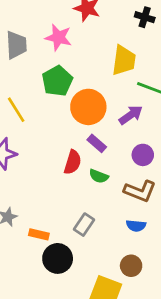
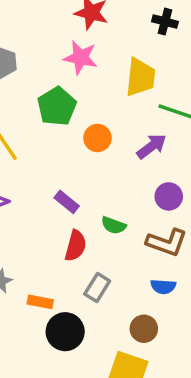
pink star: (58, 37) -> (80, 58), moved
orange circle: (88, 107) -> (97, 138), size x0.6
purple rectangle: (97, 143) -> (67, 202), moved
red semicircle: (73, 162) -> (76, 246), moved
brown circle: (131, 266) -> (144, 329), moved

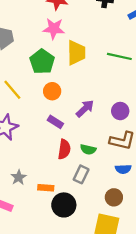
yellow trapezoid: (140, 77) -> (76, 53), moved
orange circle: (97, 138) -> (52, 91), moved
purple arrow: (152, 146) -> (85, 108), moved
green semicircle: (114, 225) -> (88, 149), moved

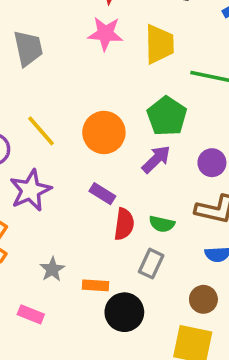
yellow trapezoid: (76, 53) -> (159, 44), moved
green pentagon: (42, 62) -> (167, 116), moved
orange circle: (52, 91) -> (104, 132), size x1.5
purple rectangle: (55, 122) -> (102, 194), moved

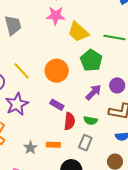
yellow trapezoid: (159, 44) -> (78, 32), moved, turned 135
purple arrow: (156, 159) -> (93, 92), moved
orange rectangle: (95, 285) -> (53, 145), moved

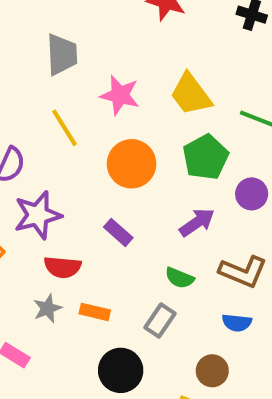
pink star: (56, 16) -> (120, 95), moved
yellow line: (22, 71) -> (64, 128), moved
purple circle: (117, 85) -> (252, 194), moved
red semicircle: (69, 121) -> (63, 267), moved, turned 78

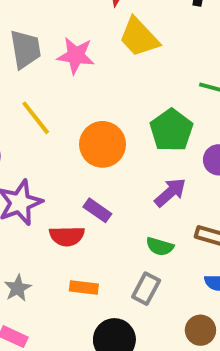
yellow trapezoid: (191, 94) -> (139, 37), moved
pink star: (120, 95) -> (76, 56), moved
red semicircle: (63, 267) -> (67, 236), moved
gray star: (47, 308) -> (18, 288), moved

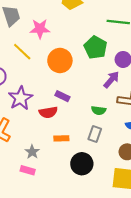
pink star: (76, 56) -> (40, 29), moved
purple arrow: (170, 192) -> (111, 80), moved
gray star: (18, 288) -> (32, 152), moved

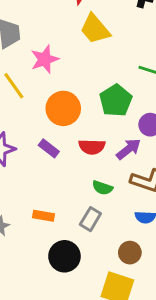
pink star: (40, 29) -> (45, 59), turned -30
purple rectangle: (62, 96) -> (49, 148), moved
red semicircle: (48, 112) -> (92, 147), moved

